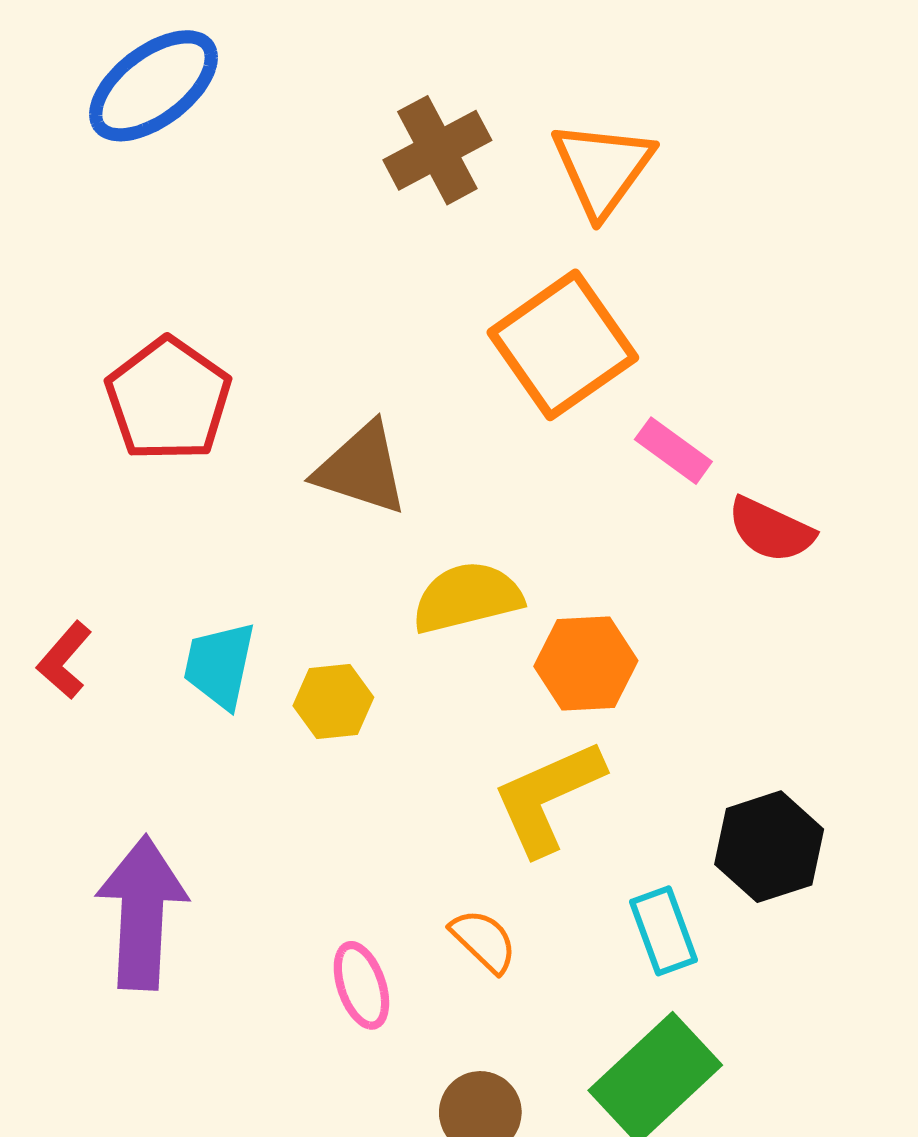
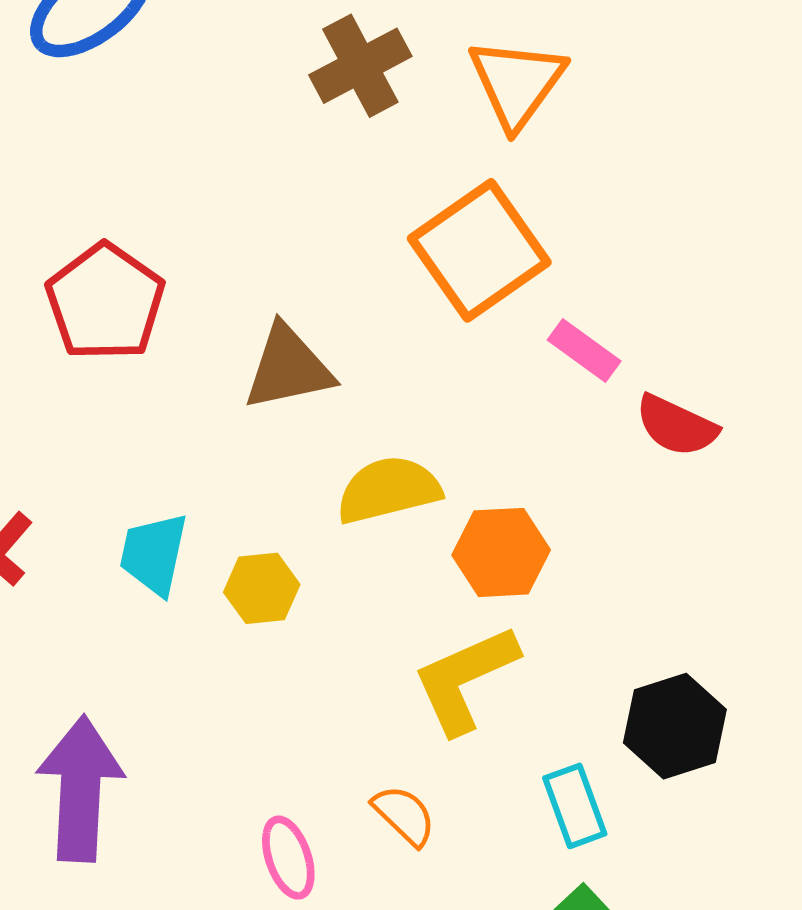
brown triangle: (361, 469) -> (288, 368), turned -30

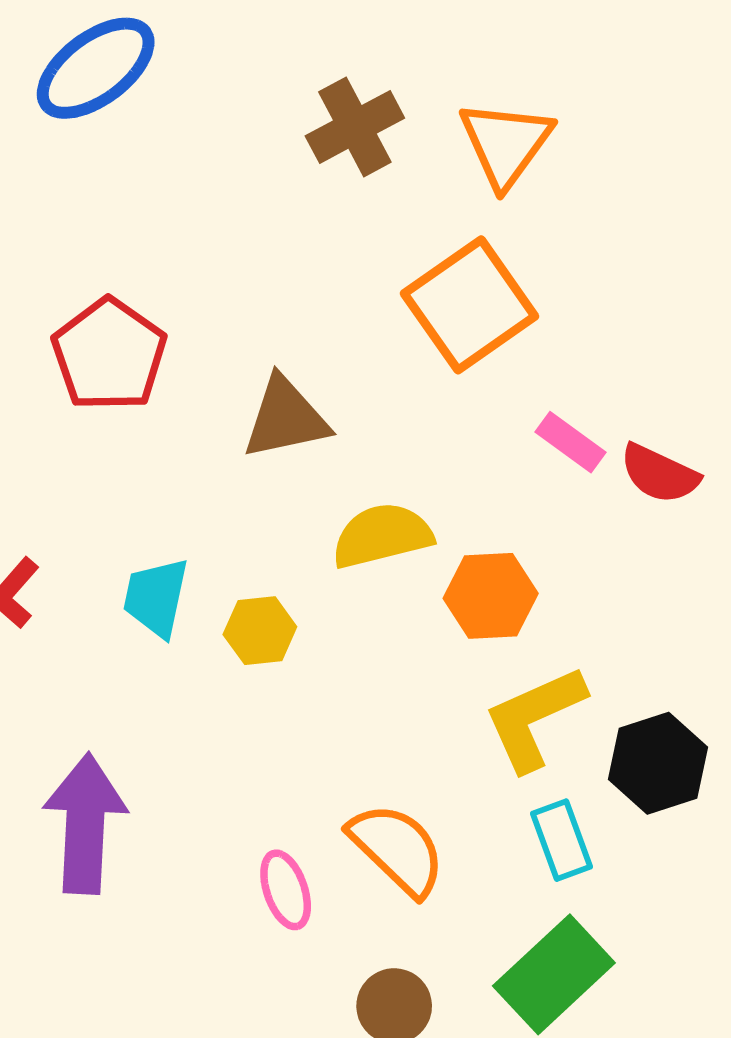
pink rectangle: (584, 351) -> (571, 442), moved
yellow L-shape: (465, 679) -> (534, 718), moved
orange semicircle: (404, 815) -> (397, 849), size x1.6

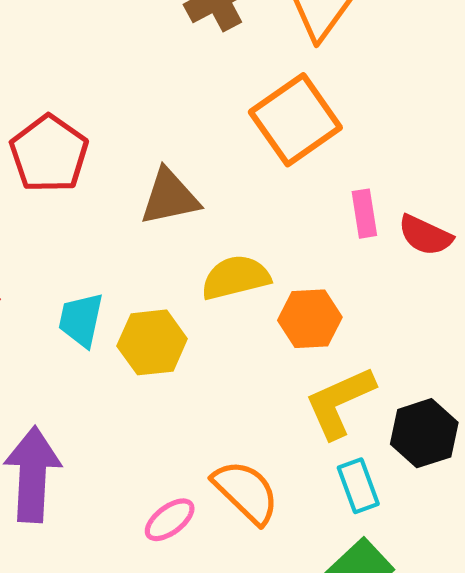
pink rectangle: (571, 442) -> (364, 214), turned 45
yellow hexagon: (260, 631) -> (152, 342), size x1.4
pink ellipse: (286, 890) -> (170, 520), turned 72

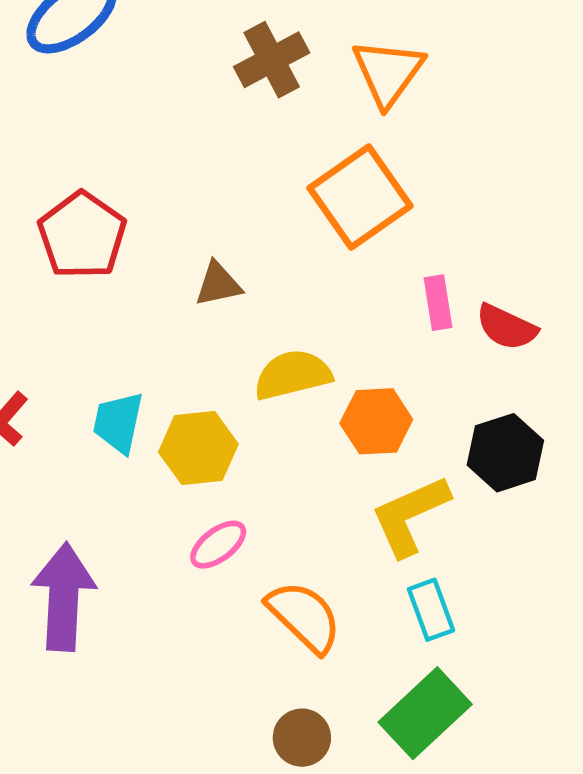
brown triangle: (170, 197) -> (218, 284), size x0.7
black hexagon: (424, 433) -> (505, 453), moved
pink ellipse: (170, 520) -> (218, 545), moved

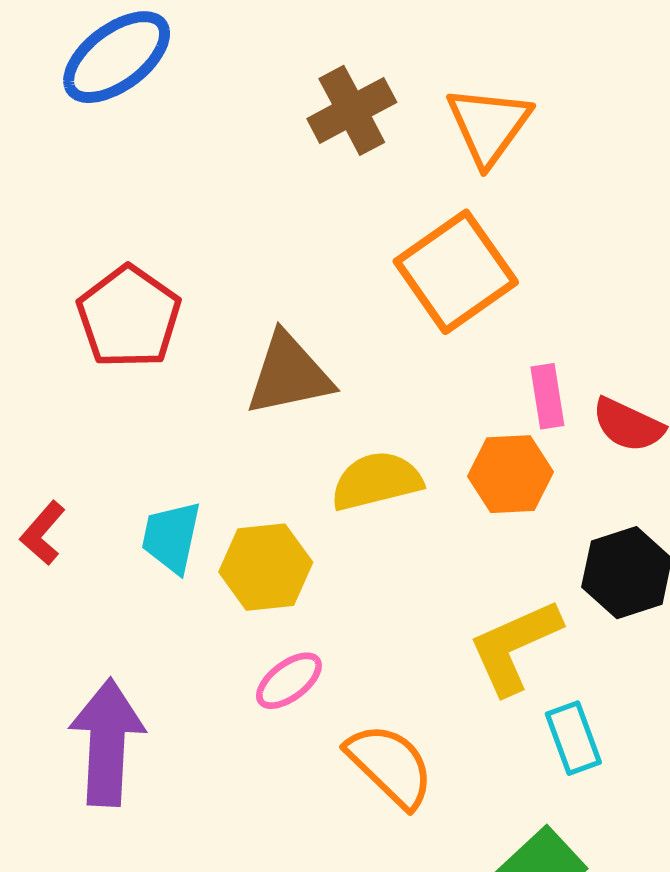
brown triangle: (218, 284) -> (289, 374), size x1.6
orange hexagon: (376, 421) -> (510, 474), moved
cyan rectangle: (431, 610) -> (573, 738), moved

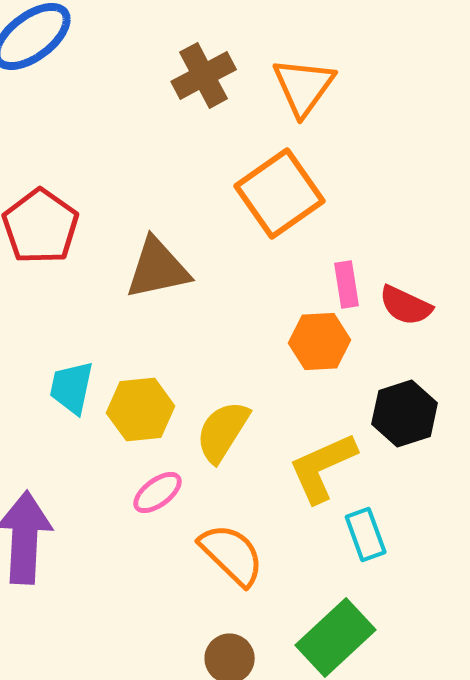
yellow semicircle: (376, 481) -> (223, 431), moved, turned -44

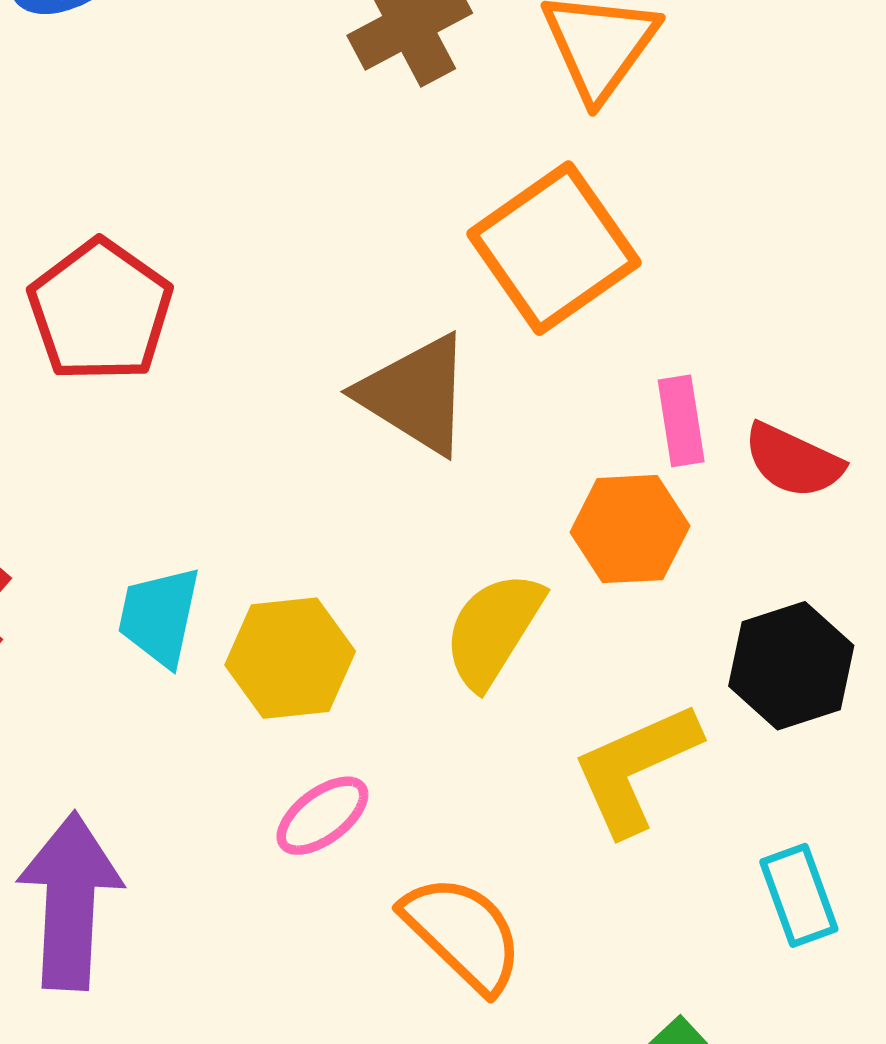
brown triangle: (158, 268) -> (415, 394), moved, turned 44
yellow semicircle: (223, 431) -> (493, 630), moved
cyan rectangle: (366, 534) -> (799, 895), moved

